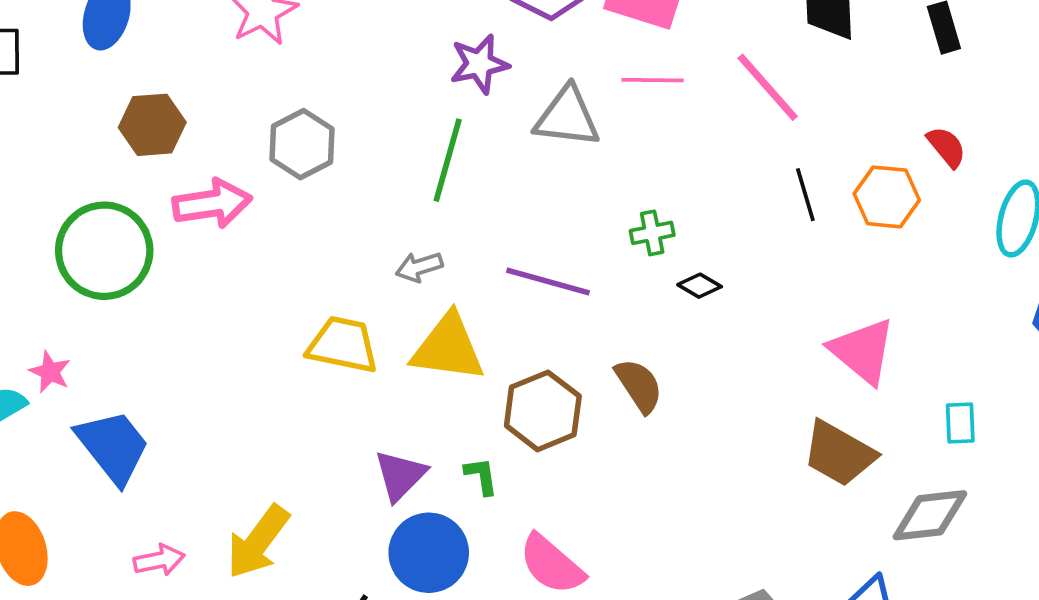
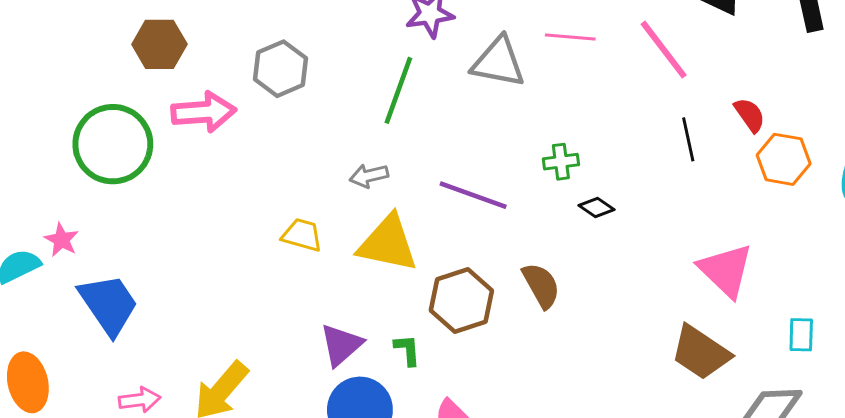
red semicircle: (947, 147) -> (750, 115), moved
orange hexagon: (887, 197) -> (784, 159), moved
yellow trapezoid: (343, 345) -> (302, 235), size x0.7

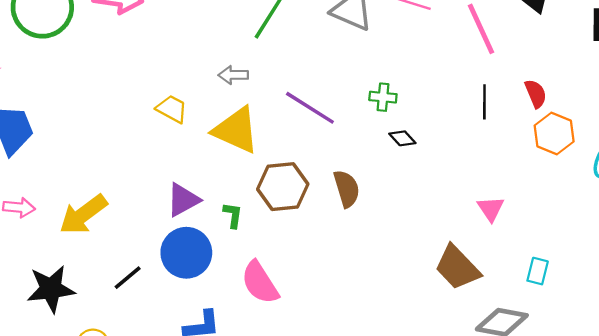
pink triangle: (726, 270) -> (491, 209), size x0.6

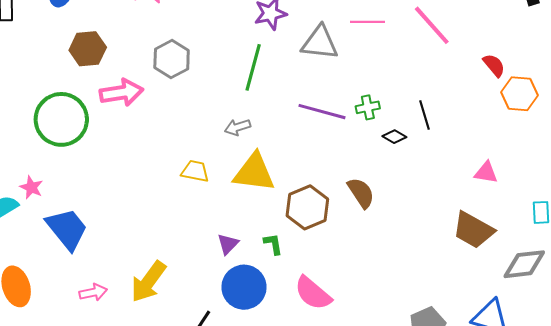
black line: (484, 102) -> (425, 115), moved
purple line: (310, 108) -> (322, 112), moved
purple triangle: (183, 200) -> (228, 244), size x0.7
pink triangle: (491, 209) -> (486, 173), turned -30

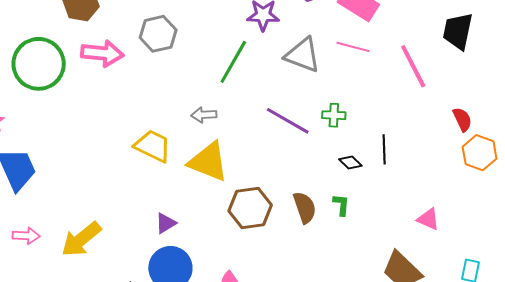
green cross: (368, 107) -> (334, 115), moved
yellow trapezoid: (195, 171) -> (153, 146), size x1.4
green L-shape: (273, 244) -> (341, 205), moved

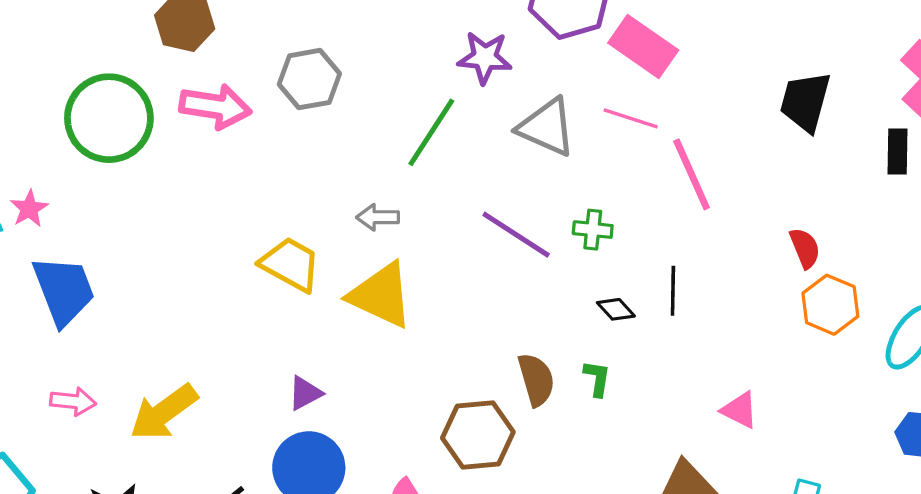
pink line: (413, 66) -> (692, 174), moved
brown hexagon: (250, 208) -> (478, 435), moved

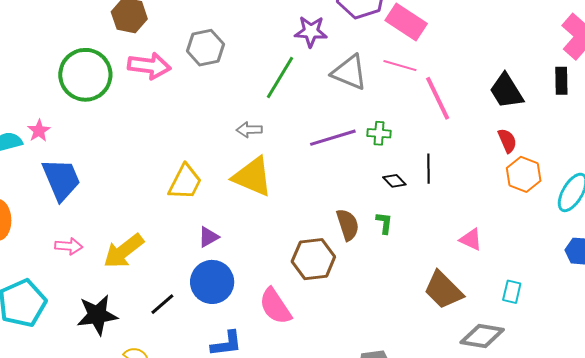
black trapezoid: (805, 102) -> (506, 91), moved, turned -45
purple line: (516, 235) -> (333, 138), turned -48
yellow trapezoid: (290, 264) -> (185, 182), moved, turned 90

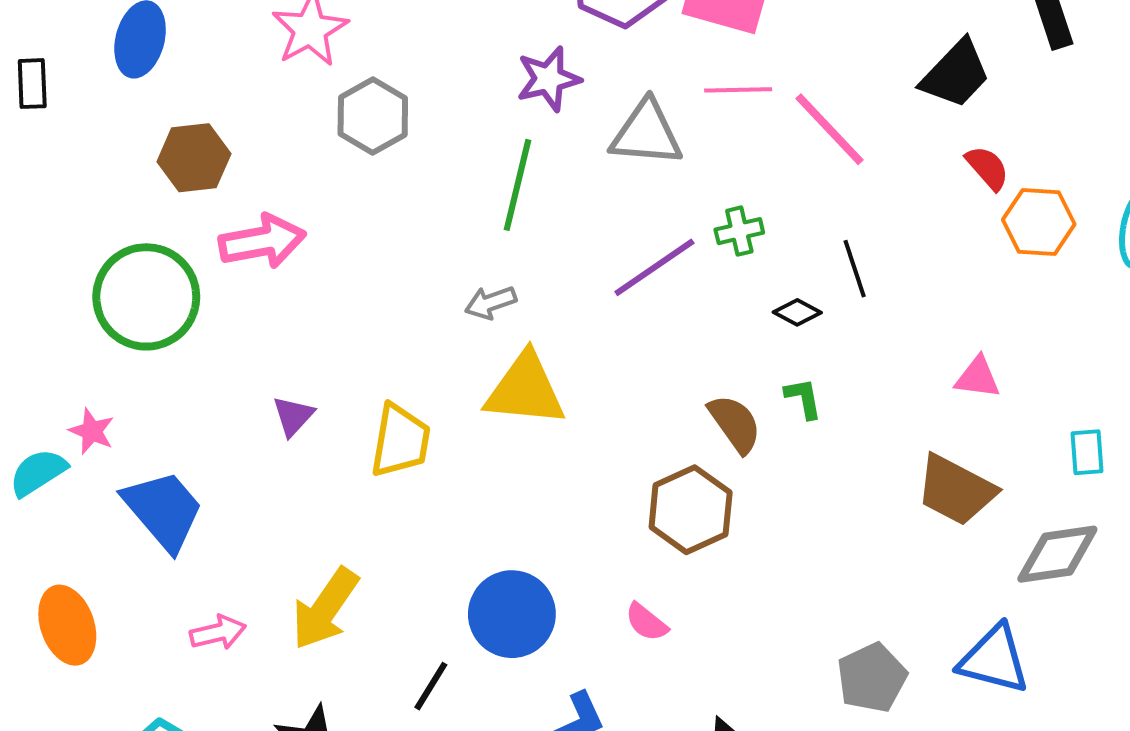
gray hexagon: (205, 48) -> (373, 116), moved
black trapezoid: (506, 91) -> (956, 74), turned -87
purple triangle: (208, 237) -> (293, 416), moved
pink semicircle: (275, 306) -> (647, 622), size x0.6

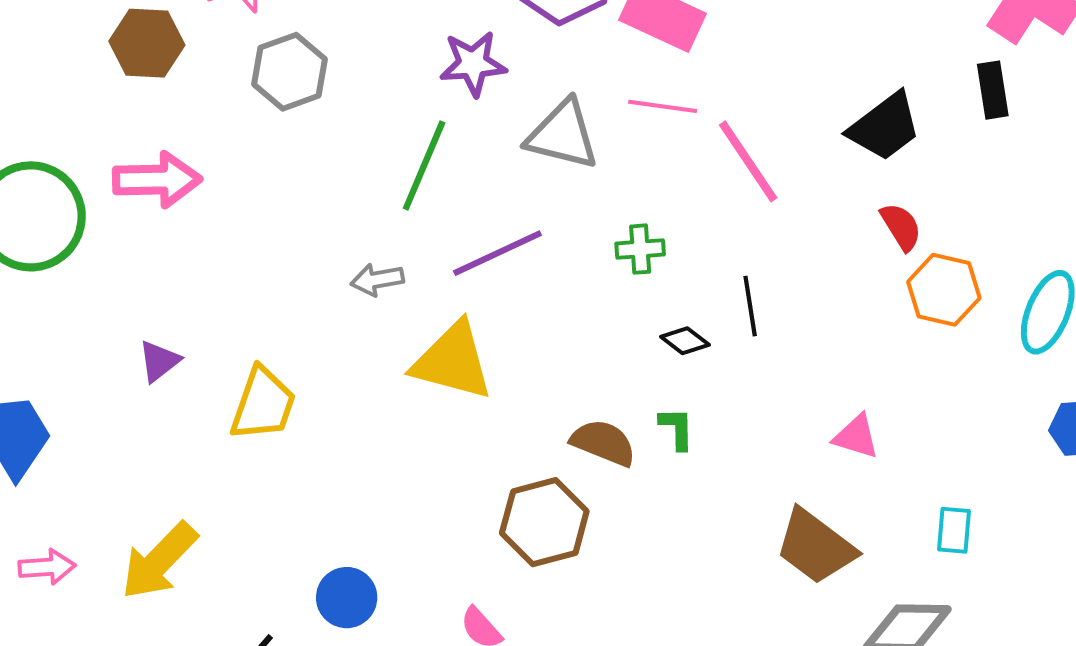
brown hexagon: (194, 158) -> (147, 43), moved
purple line: (654, 267) -> (497, 253), moved
yellow triangle: (525, 390) -> (453, 361), moved
brown semicircle: (735, 424) -> (603, 443), turned -42
blue circle: (512, 614) -> (347, 598), size x0.7

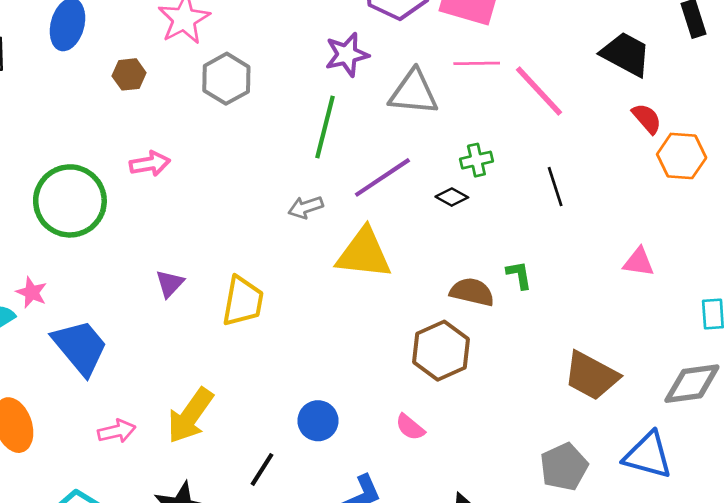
brown hexagon: (147, 43) -> (129, 74), size x0.7
black trapezoid: (885, 127) -> (626, 54), turned -106
pink arrow: (157, 180) -> (150, 164), size x0.7
black diamond: (685, 341) -> (452, 197), moved
brown trapezoid: (815, 547) -> (591, 376), moved

